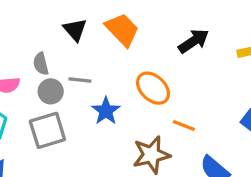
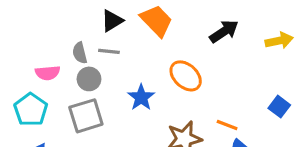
black triangle: (75, 30) -> (112, 21), turned 40
gray line: (80, 80) -> (109, 51), moved
orange line: (184, 126) -> (227, 125), moved

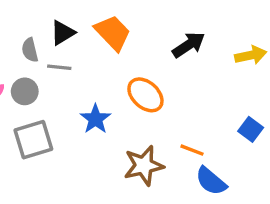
gray semicircle: (80, 53) -> (30, 50), moved
gray circle: (89, 79) -> (25, 91), moved

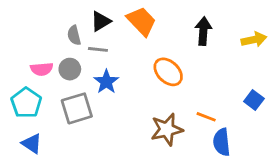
black arrow: (189, 45) -> (203, 31), turned -52
blue star: (95, 119) -> (106, 82), moved
blue semicircle: (211, 181) -> (222, 142), turned 44

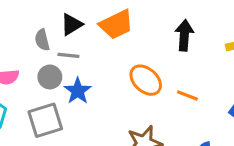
orange trapezoid: (141, 21) -> (116, 24), turned 108
gray circle: (70, 69) -> (50, 77), moved
orange line: (206, 117) -> (187, 96), moved

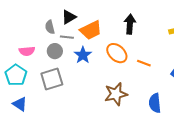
orange trapezoid: (116, 24) -> (91, 30), moved
black arrow: (184, 35) -> (130, 24), moved
blue star: (78, 91) -> (83, 55), moved

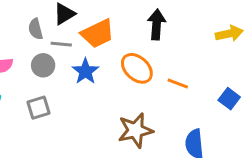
gray square: (52, 79) -> (39, 108), size x0.7

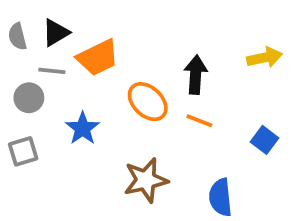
black arrow: (157, 24) -> (196, 75), moved
gray semicircle: (36, 29) -> (17, 36), moved
blue star: (85, 71) -> (83, 128), moved

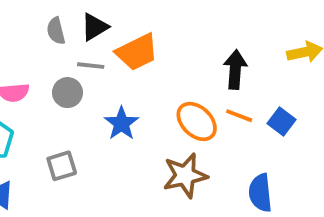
orange ellipse: (148, 102) -> (197, 121), moved
blue square: (265, 140) -> (282, 121), moved
gray square: (23, 151) -> (62, 166), moved

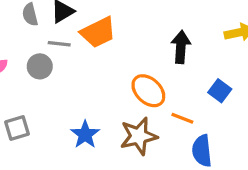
orange line: (239, 116) -> (182, 118), moved
blue star: (121, 123) -> (85, 135), moved
gray square: (62, 166) -> (17, 128), moved

